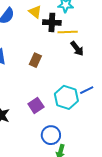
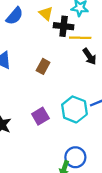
blue circle: (51, 135) -> (75, 157), moved

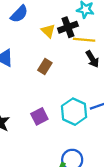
yellow triangle: (46, 13) -> (48, 31), moved
black cross: (64, 26) -> (68, 27), turned -30

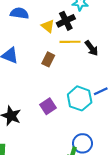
blue semicircle: (19, 14) -> (19, 13), turned -120
yellow line: (84, 40) -> (70, 42), moved

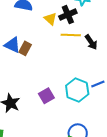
brown rectangle: (48, 59) -> (25, 48), moved

